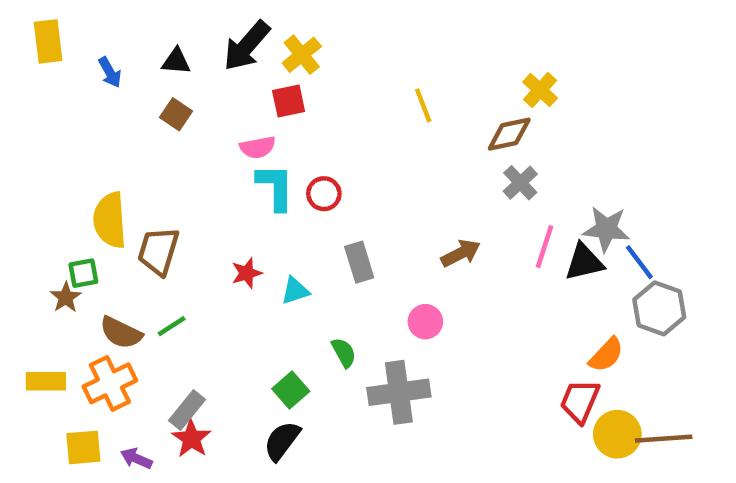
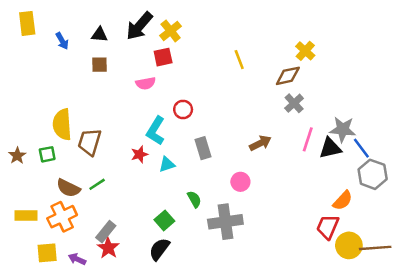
brown square: (176, 114) -> (100, 65), turned -35
cyan L-shape: (275, 187) -> (156, 131), moved, turned -148
brown star: (66, 297) -> (17, 156), moved

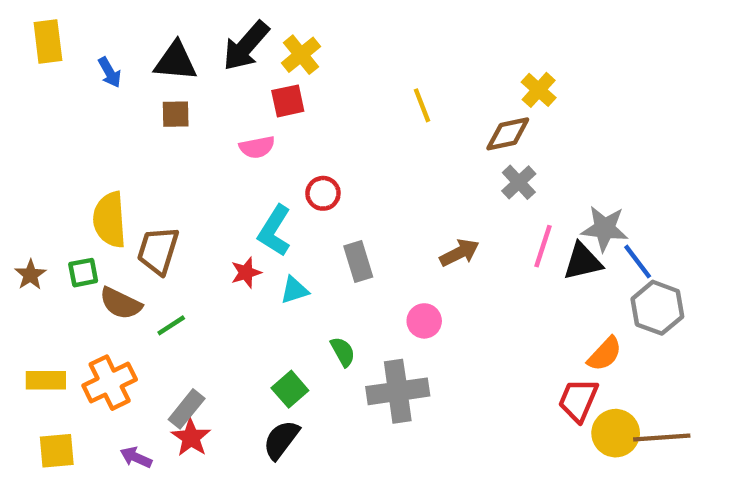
black triangle: (100, 35) -> (176, 61), size x1.5
brown semicircle: (68, 188) -> (121, 303), moved
yellow square: (47, 253) -> (57, 451), moved

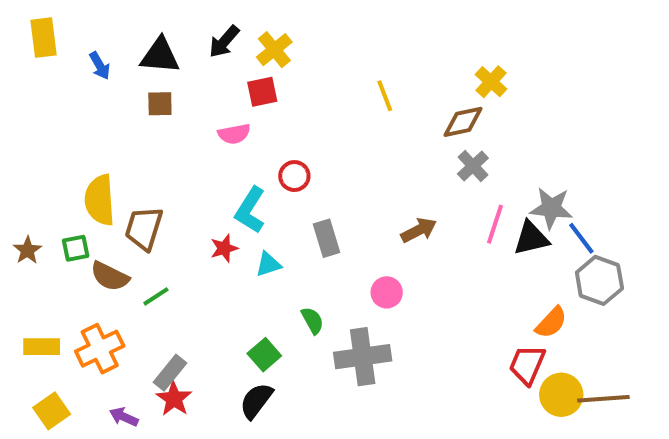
black arrow: (246, 46) -> (224, 42), size x0.7
yellow square: (57, 451) -> (52, 411), turned -30

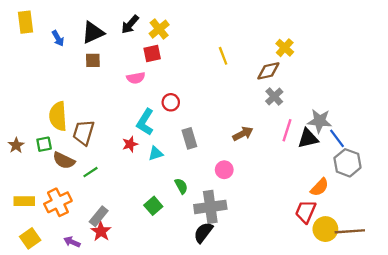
black triangle: (160, 56) -> (93, 33), turned -30
black semicircle: (256, 401) -> (203, 233), moved

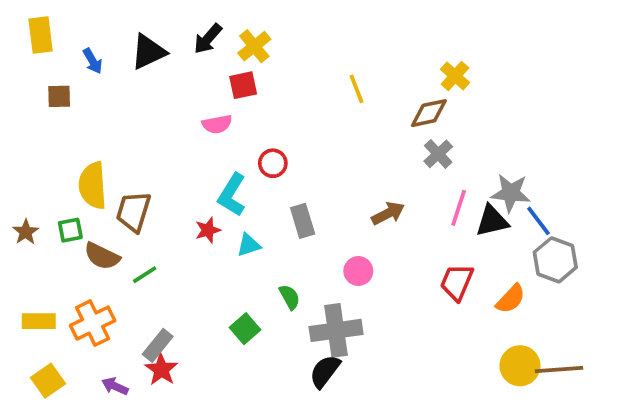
brown square: (93, 60) -> (59, 96), moved
red trapezoid: (306, 212) -> (457, 282), moved

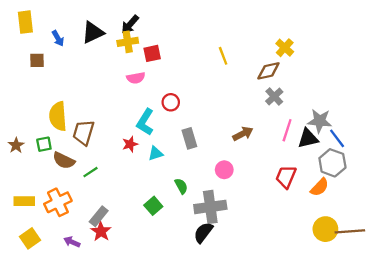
yellow cross: (254, 46) -> (128, 42), moved, turned 30
gray hexagon: (555, 260) -> (332, 163), moved

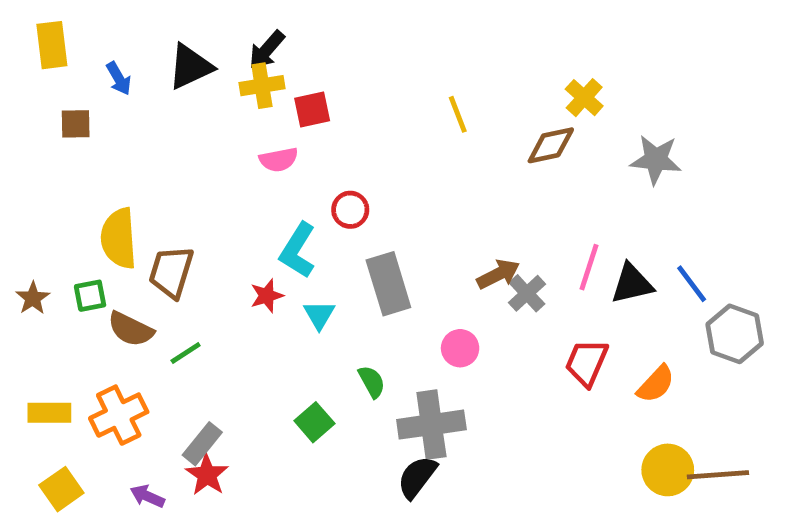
gray cross: (274, 96) -> (527, 293), moved
gray star: (320, 121) -> (656, 160), moved
gray rectangle: (189, 138) -> (388, 284), size x1.4
cyan triangle: (156, 153) -> (319, 315), turned -42
gray hexagon: (332, 163) -> (735, 334), moved

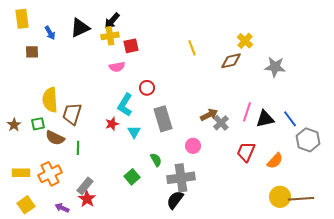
green line: (186, 353) -> (78, 148), turned -56

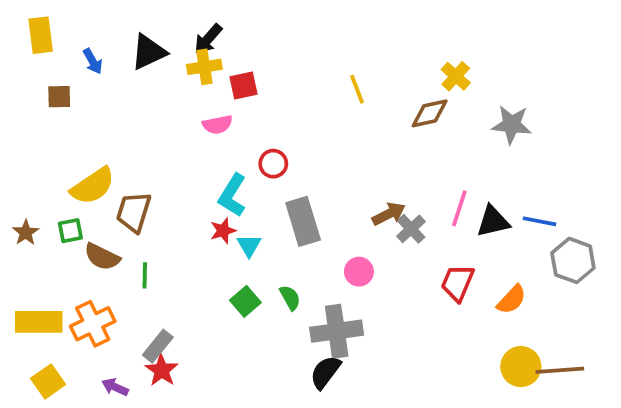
yellow semicircle: (50, 100) -> (93, 186), turned -120
blue line: (290, 119) -> (539, 221), turned -42
red star: (112, 124) -> (223, 231), moved
yellow rectangle: (21, 173) -> (39, 322), size x1.4
green square: (132, 177) -> (245, 301), moved

